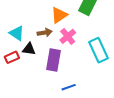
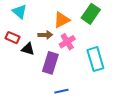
cyan triangle: (17, 33) -> (20, 12), moved
red rectangle: (12, 57) -> (12, 38), moved, turned 40

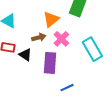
black triangle: (28, 49) -> (25, 55), turned 32

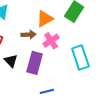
black triangle: (25, 55) -> (11, 61), moved

